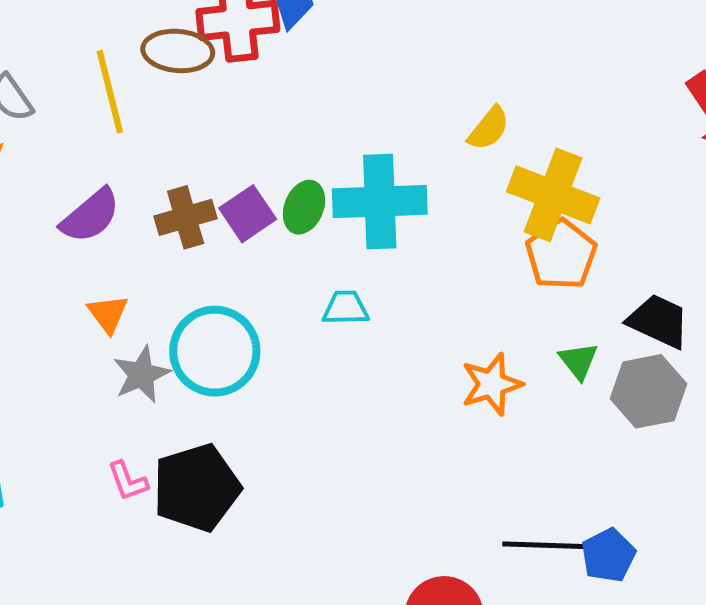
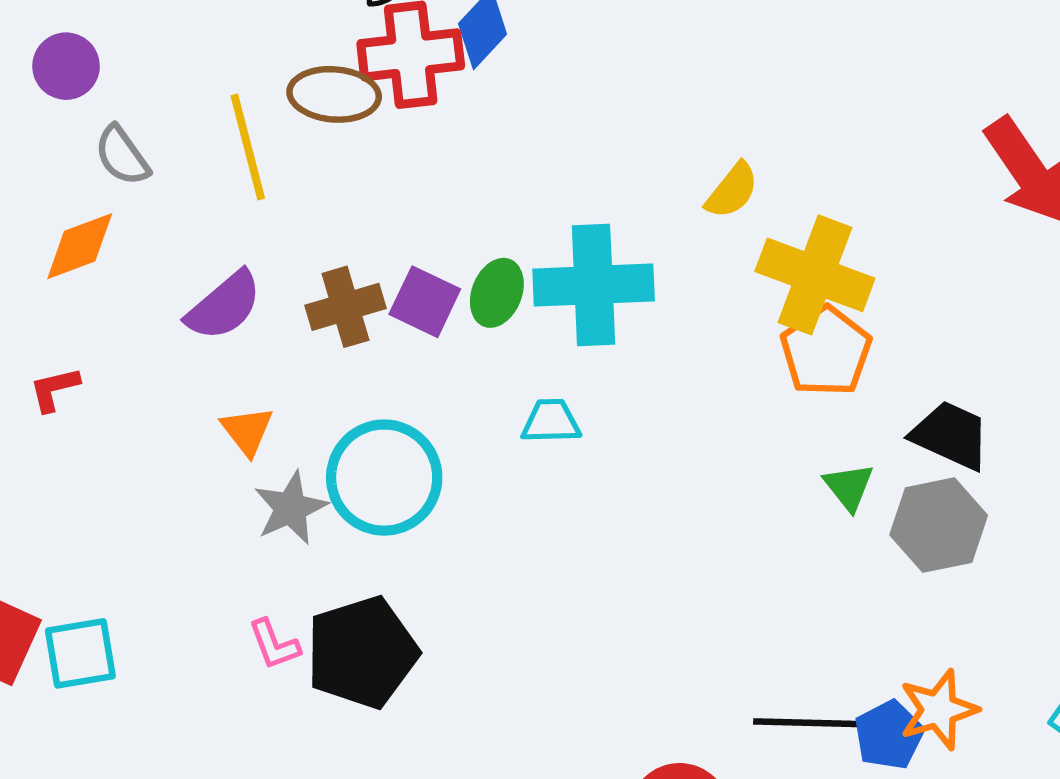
purple square: (248, 214) -> (425, 302), turned -30
orange star: (492, 384) -> (939, 710), moved

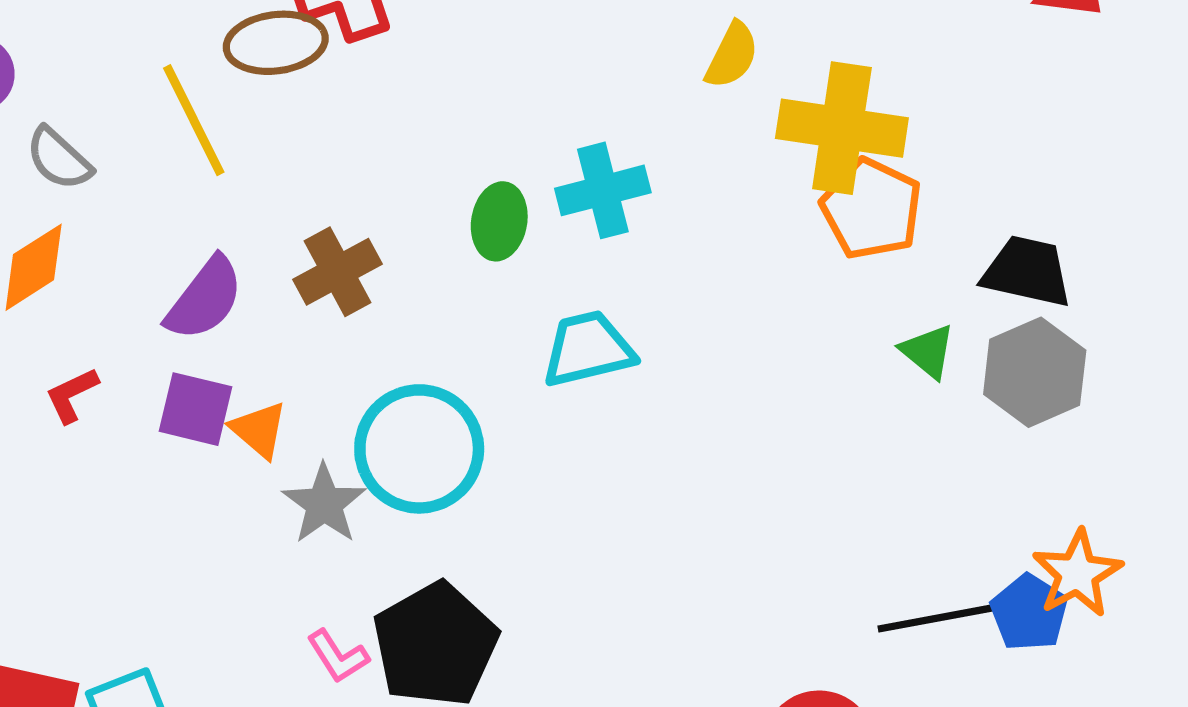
cyan cross: (594, 285) -> (603, 190), size x0.7
purple square: (425, 302) -> (196, 409), moved
red L-shape: (54, 389) -> (72, 395), moved
cyan trapezoid: (551, 421) -> (588, 349), size x1.4

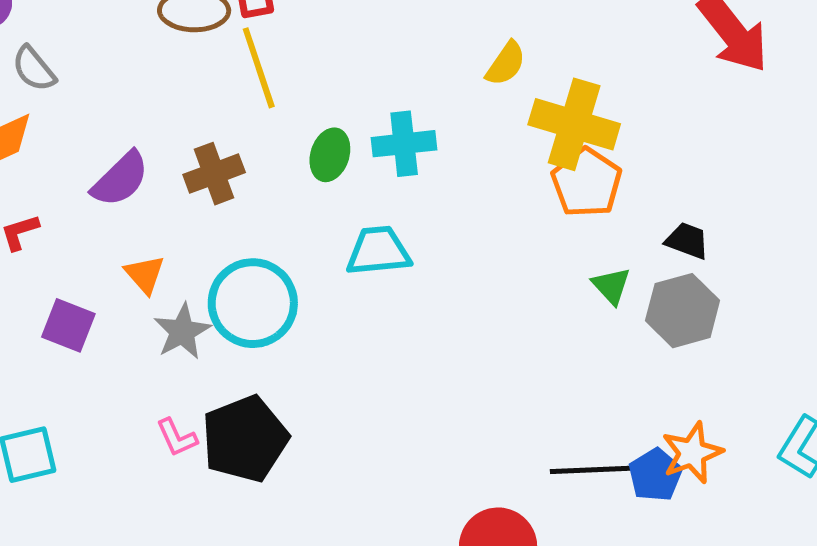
yellow line: (194, 120) -> (259, 68), moved
black trapezoid: (1027, 272) -> (687, 241), size x0.7
purple square: (196, 409) -> (68, 325), moved

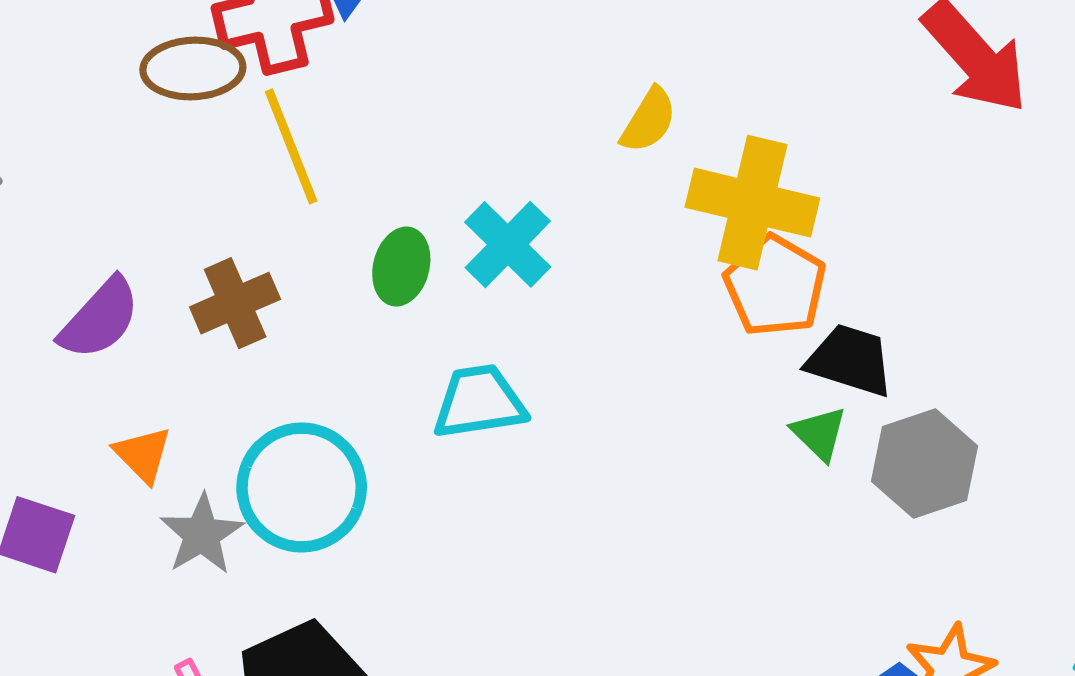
cyan cross: (404, 144) -> (508, 244), turned -36
black trapezoid: (687, 241) -> (850, 360), moved, size x1.4

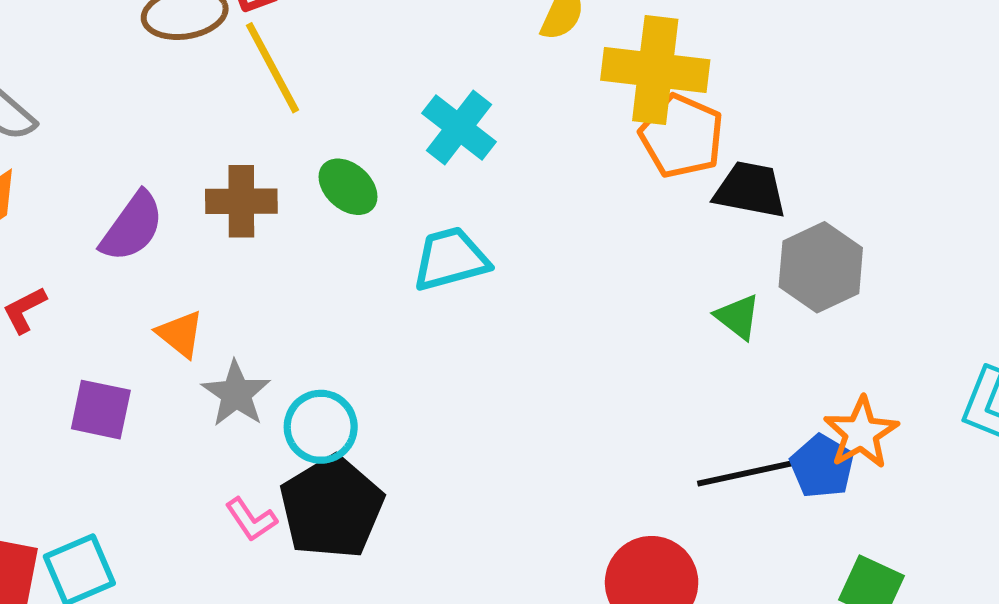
green ellipse: (401, 267) -> (348, 187), moved, turned -56
brown cross: (235, 303) -> (241, 201), turned 30
green triangle: (819, 433) -> (738, 317), moved
cyan circle: (302, 487) -> (321, 427), moved, size x0.7

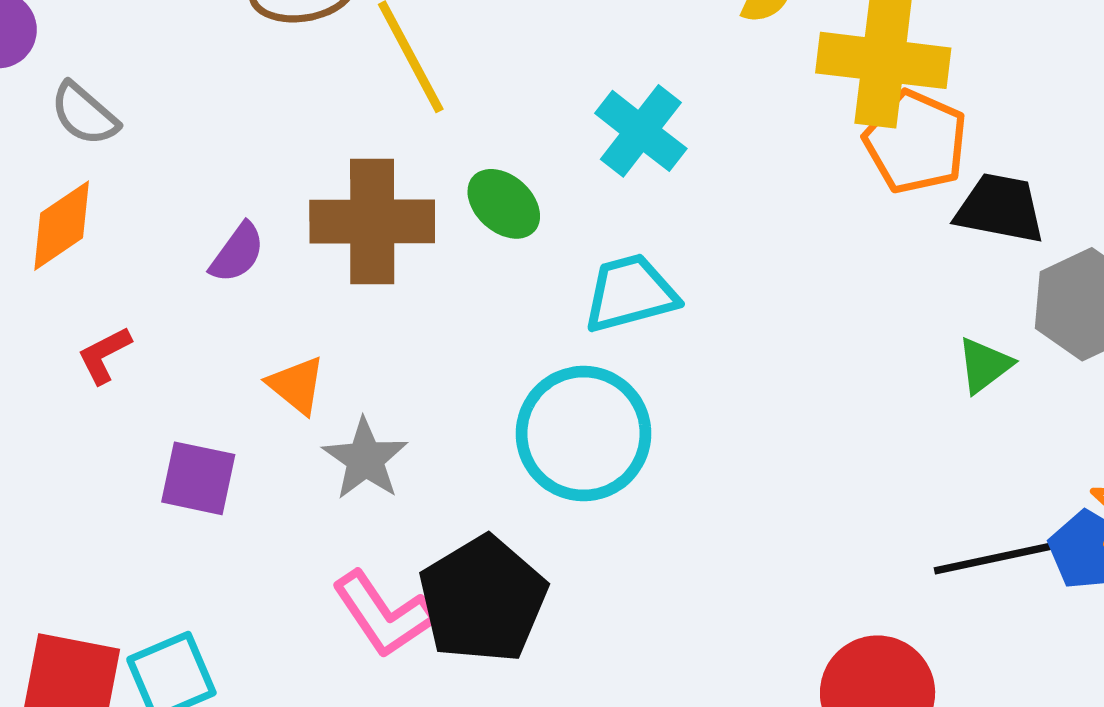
brown cross: (241, 201) -> (372, 222), size x1.4
purple semicircle: (132, 227) -> (237, 253), size x0.7
green triangle: (738, 317) -> (984, 365), turned 45
cyan circle: (321, 427) -> (583, 434), moved, size x1.5
pink L-shape: (251, 519) -> (384, 614), size x1.6

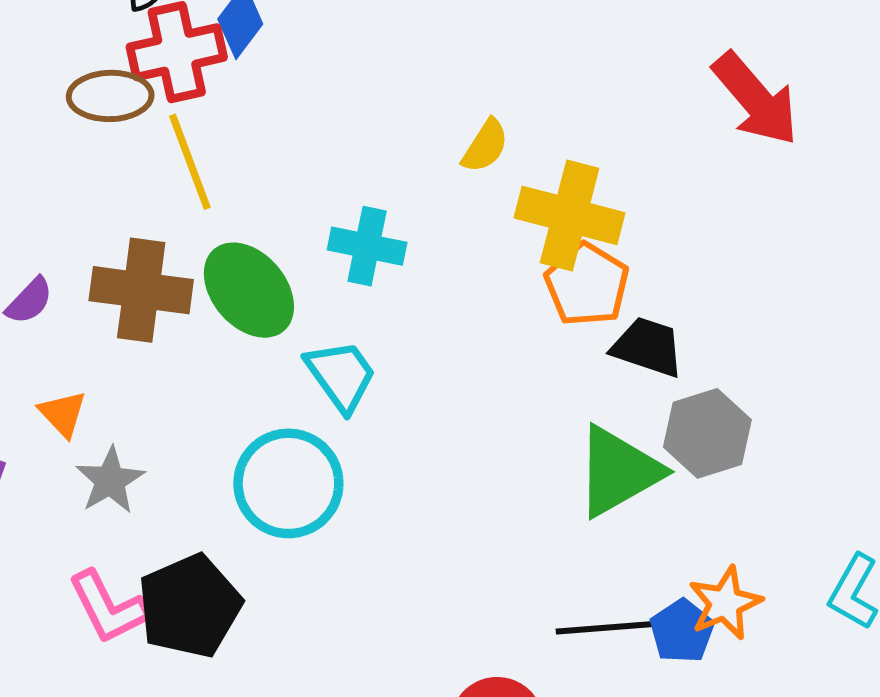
cyan cross: (641, 131) -> (367, 246), turned -34
green ellipse: (504, 204) -> (249, 290), size x1.6
cyan trapezoid: (630, 293) -> (341, 376), turned 62
green triangle: (984, 365) -> (618, 471), size x2.0

